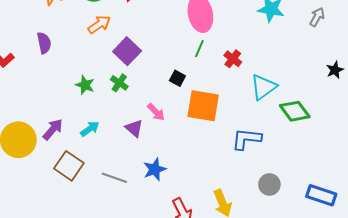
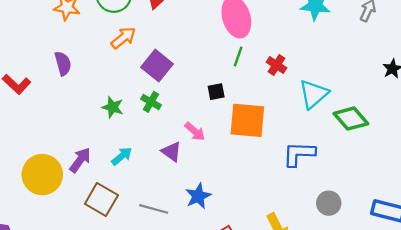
black square: (177, 78) -> (216, 92), turned -35

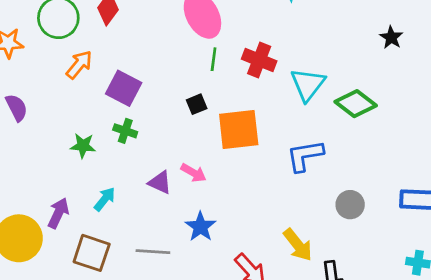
red cross: (277, 65) -> (259, 60), size x1.4
pink arrow: (195, 131) -> (194, 173), moved

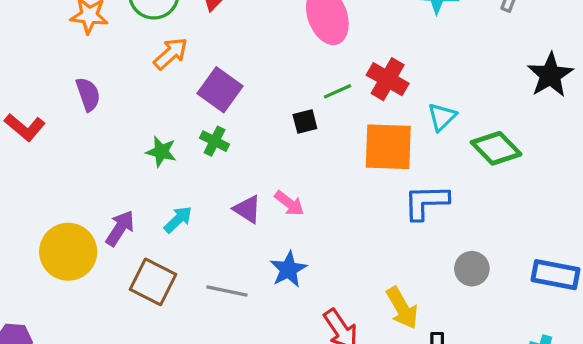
black star: (391, 37) -> (550, 75), size x1.6
green line: (214, 59) -> (338, 91), moved, turned 50
cyan triangle: (308, 84) -> (442, 117), size x0.7
orange square: (239, 129) -> (388, 147), moved

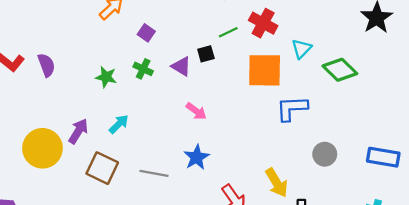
purple square: (220, 90) -> (146, 33), size x0.6
purple semicircle: (88, 94) -> (46, 65), moved
purple triangle: (247, 209) -> (181, 66), moved

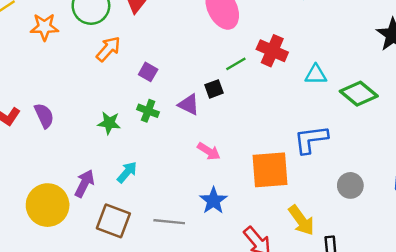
cyan triangle: (302, 49) -> (316, 75), turned 50
orange square: (265, 70) -> (270, 170), moved

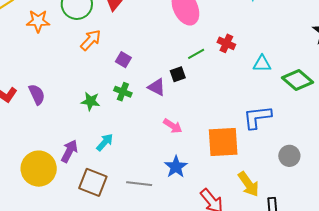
red cross: (272, 51) -> (226, 43), size x0.7

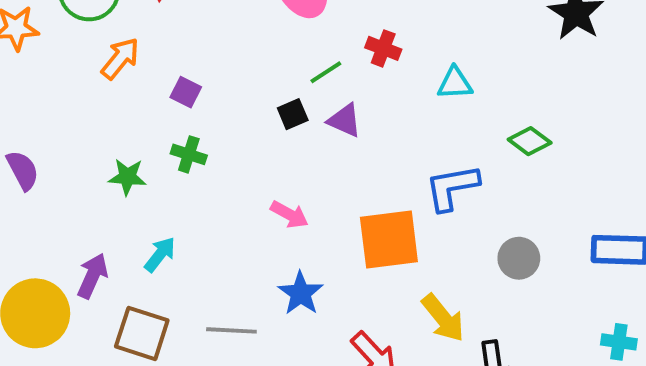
green diamond: (297, 80) -> (530, 141), moved, size x0.7
purple triangle: (157, 87) -> (345, 120), moved

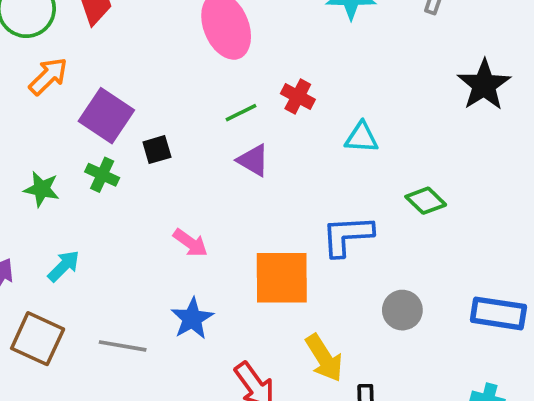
purple square: (186, 92) -> (106, 116), size x1.8
black square: (293, 114) -> (157, 150), moved

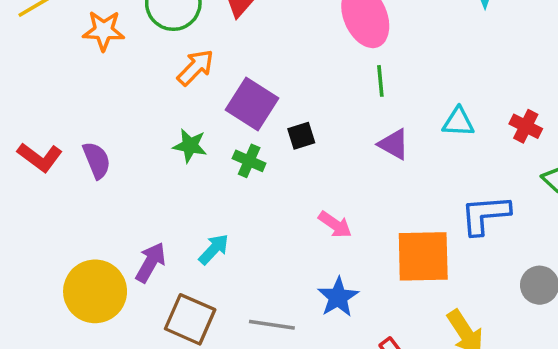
red cross: (298, 96) -> (526, 126), moved
green line: (241, 113) -> (380, 81), moved, turned -68
cyan triangle: (362, 137) -> (458, 122), moved
green star: (42, 189) -> (190, 146), moved

